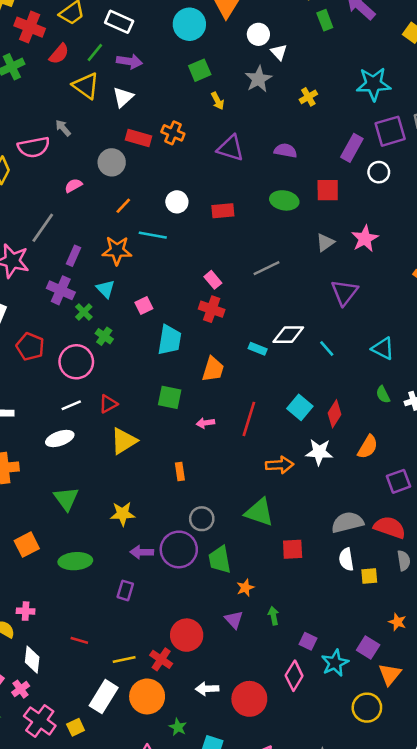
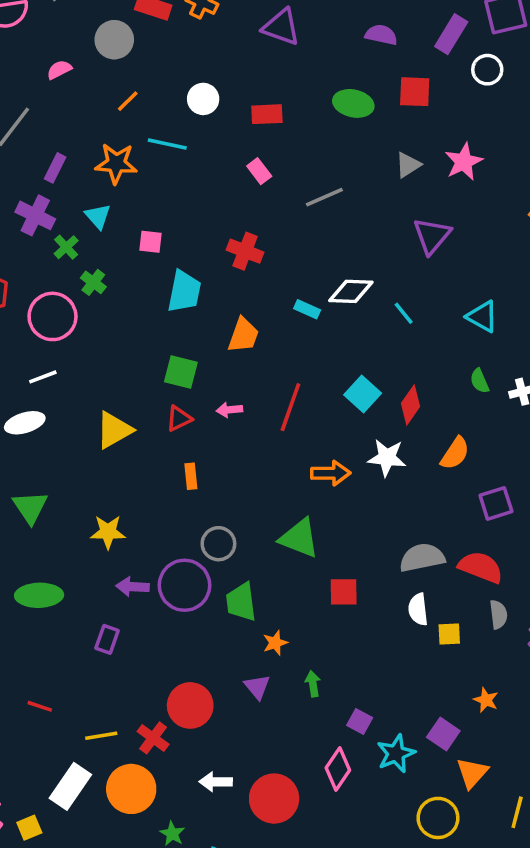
purple semicircle: (285, 151) -> (381, 35), moved
pink rectangle: (213, 280) -> (259, 171), moved
pink square: (144, 305) -> (151, 242), turned 30
red triangle: (108, 404) -> (179, 418), moved

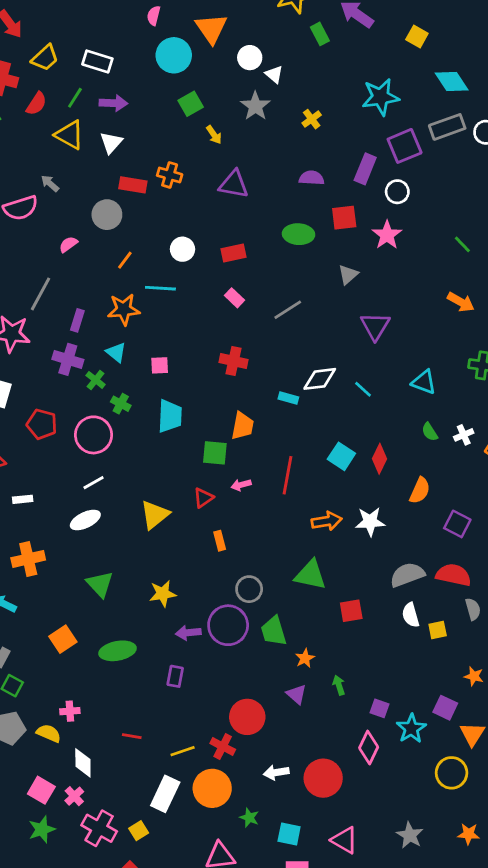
pink star: (464, 162) -> (387, 235), moved
cyan trapezoid: (184, 292) -> (170, 416), moved
green square: (181, 372) -> (215, 453), moved
white star: (387, 458) -> (370, 522), moved
purple square: (496, 503) -> (457, 524), turned -36

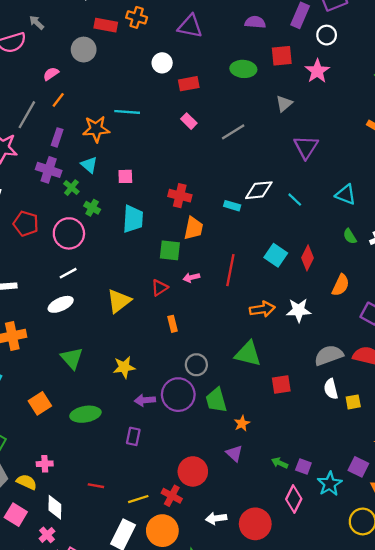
white circle: (182, 249) -> (162, 63), moved
orange line: (125, 260) -> (58, 100), moved
red cross: (233, 361) -> (180, 196), moved
green arrow: (339, 685) -> (280, 463), moved, turned -49
pink square: (41, 790) -> (16, 515), moved

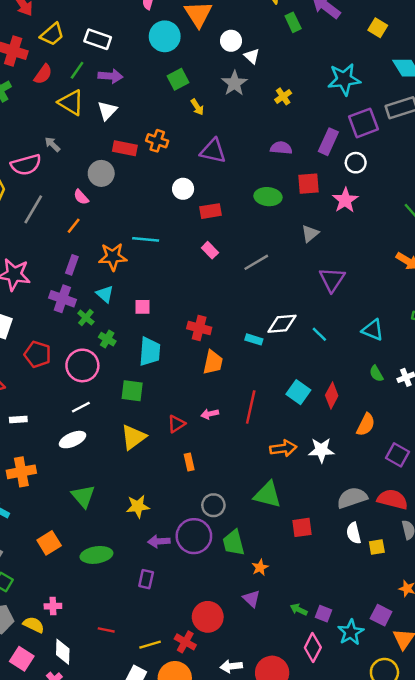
pink semicircle: (51, 74) -> (81, 197), moved, turned -98
gray line: (27, 115) -> (33, 209), moved
green square: (170, 250) -> (132, 391), moved

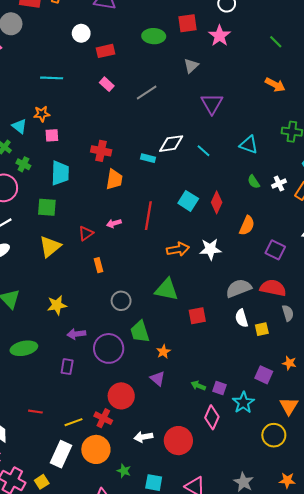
orange star: (113, 257) -> (42, 114), moved, size x0.7
purple circle: (194, 536) -> (109, 348), moved
purple square: (381, 615) -> (264, 375), moved

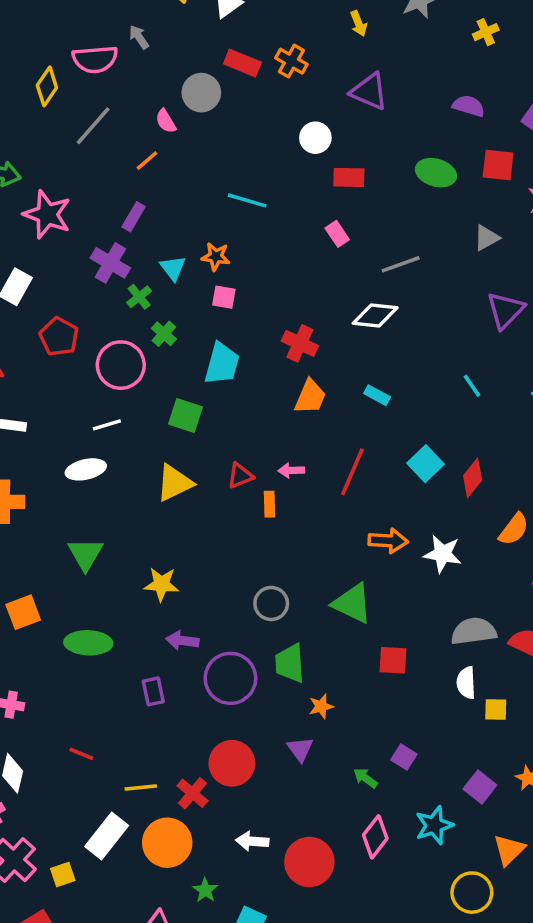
white diamond: (171, 144) -> (375, 316), moved
cyan rectangle: (148, 158) -> (377, 395), moved
orange rectangle: (99, 265) -> (270, 504), moved
purple rectangle: (67, 367) -> (153, 691), turned -35
purple square: (219, 388) -> (404, 757), moved

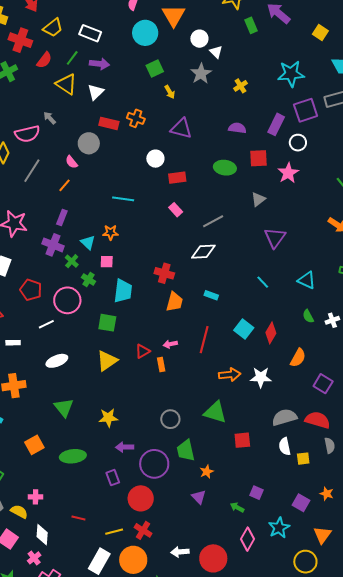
pink square: (224, 297) -> (107, 262), moved
white line: (107, 425) -> (46, 324), moved
red circle: (232, 763) -> (141, 498), moved

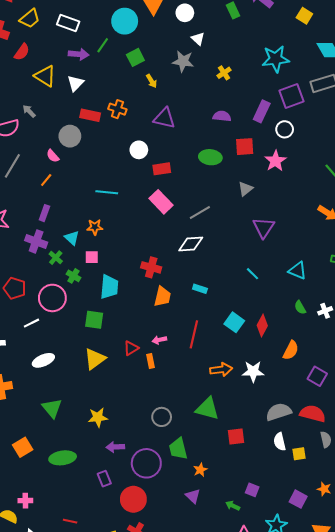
white circle: (199, 39) -> (185, 13), moved
green line: (72, 58) -> (103, 45), moved
gray star: (201, 74) -> (183, 61), turned -30
pink rectangle: (176, 210) -> (161, 202), size x1.6

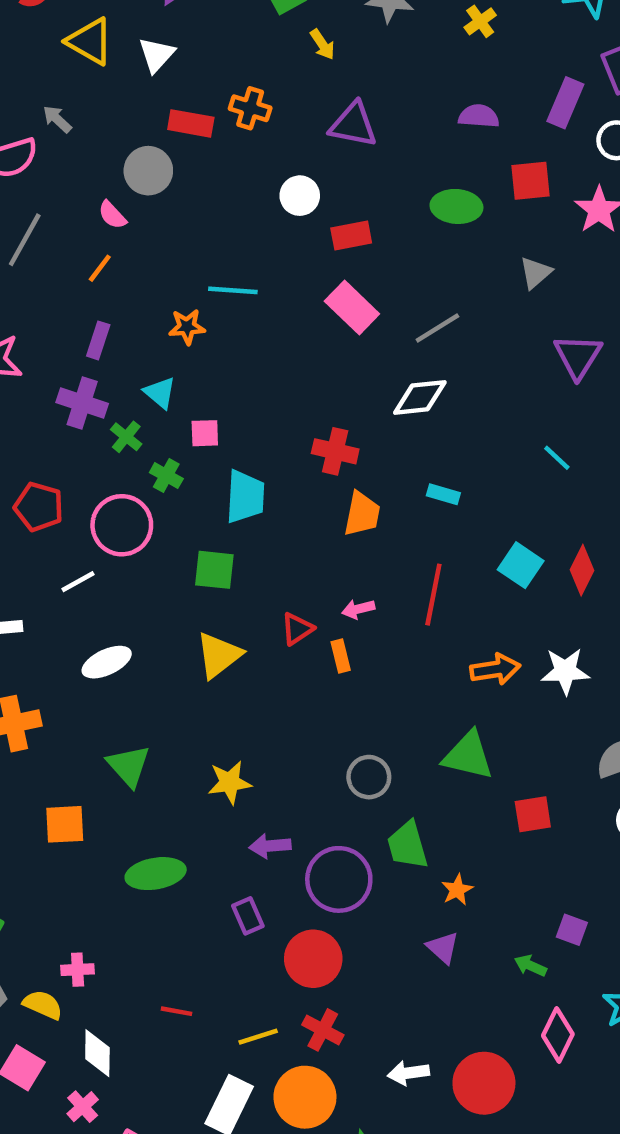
orange star: (95, 227) -> (187, 327), moved
orange square: (23, 447) -> (65, 824), moved, turned 30

